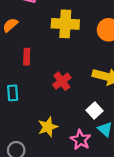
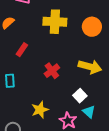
red rectangle: (27, 57) -> (22, 50), turned 32

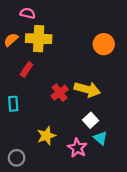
yellow cross: (55, 22) -> (39, 39), moved
yellow arrow: (90, 67) -> (87, 89), moved

